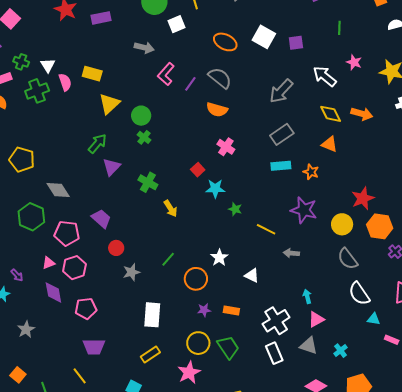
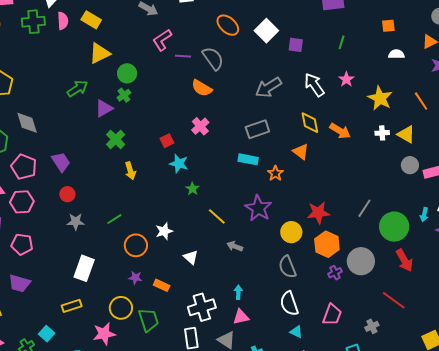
purple line: (190, 84) -> (183, 56), turned 42
purple triangle: (112, 167) -> (104, 108), moved

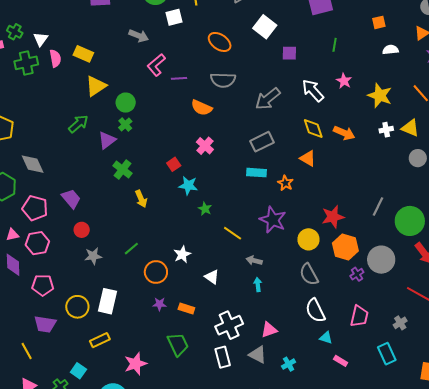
white square: (266, 31) -> (265, 27), moved
gray semicircle: (213, 58) -> (223, 80), moved, turned 135
cyan arrow: (238, 292) -> (258, 285), moved
yellow circle: (121, 308) -> (77, 307), moved

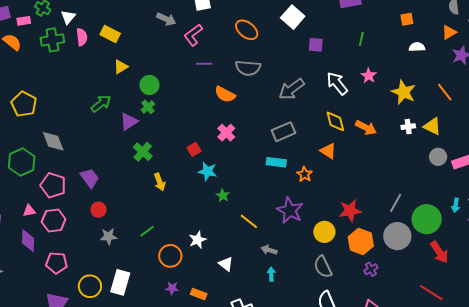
pink L-shape: (156, 65) -> (193, 35), moved
yellow triangle: (96, 86) -> (121, 67), size x0.7
gray circle: (381, 260) -> (397, 236), moved

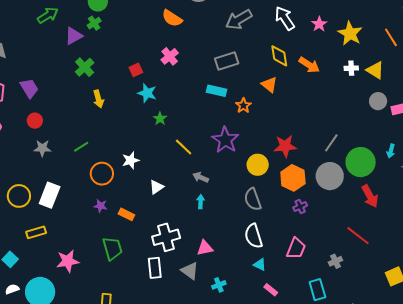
pink star: (369, 76) -> (319, 24), moved
white triangle: (226, 264) -> (156, 187), turned 42

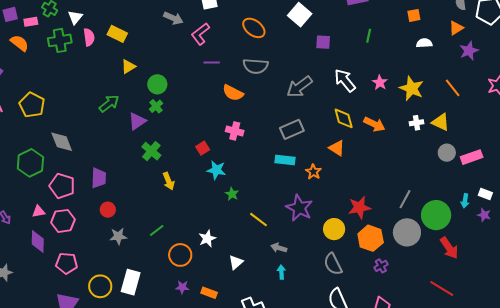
pink cross: (170, 56) -> (235, 131), turned -30
purple trapezoid: (29, 88) -> (99, 178), turned 40

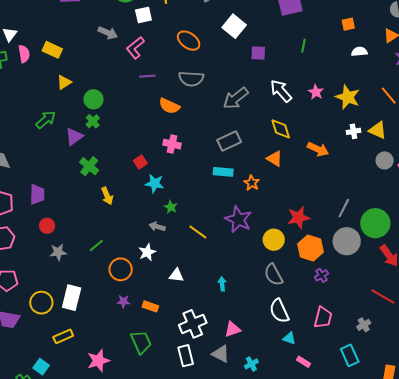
orange arrow: (374, 124) -> (318, 149), moved
gray arrow: (279, 248) -> (157, 227), moved
white triangle: (236, 262) -> (176, 275), turned 49

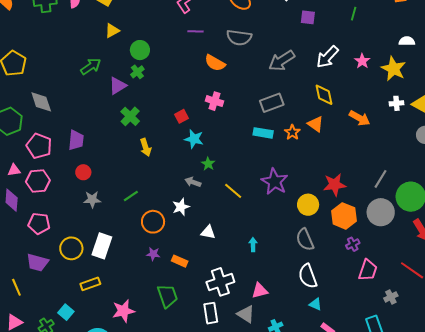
white semicircle: (359, 52) -> (407, 41), moved
white arrow: (281, 91) -> (327, 57), turned -100
orange star: (252, 183) -> (292, 132), moved
pink trapezoid: (323, 317) -> (368, 270), moved

